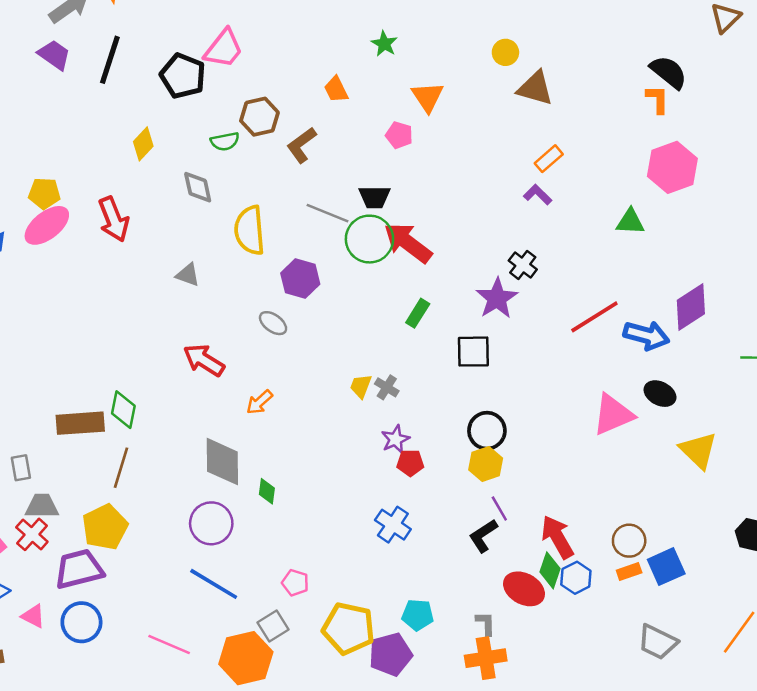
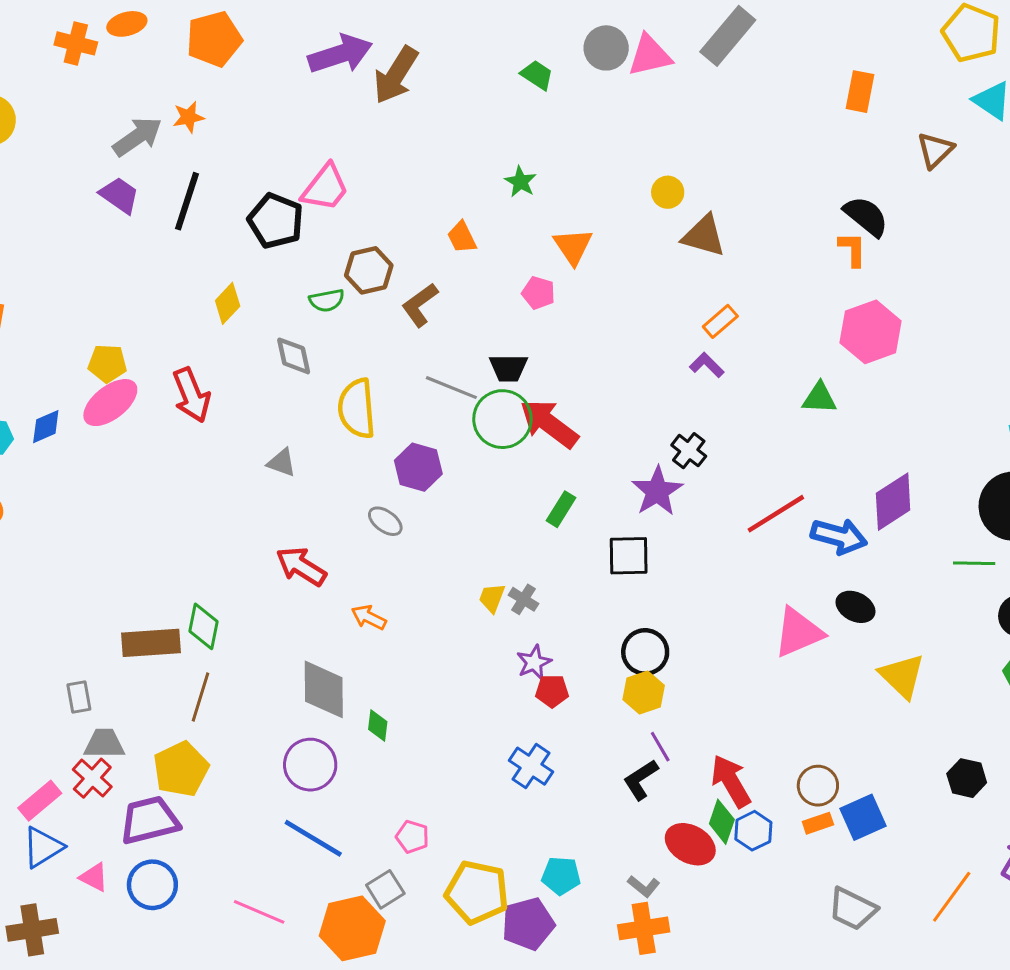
orange arrow: (259, 402) -> (369, 617), turned 68
gray L-shape: (486, 623) -> (644, 886), turned 130

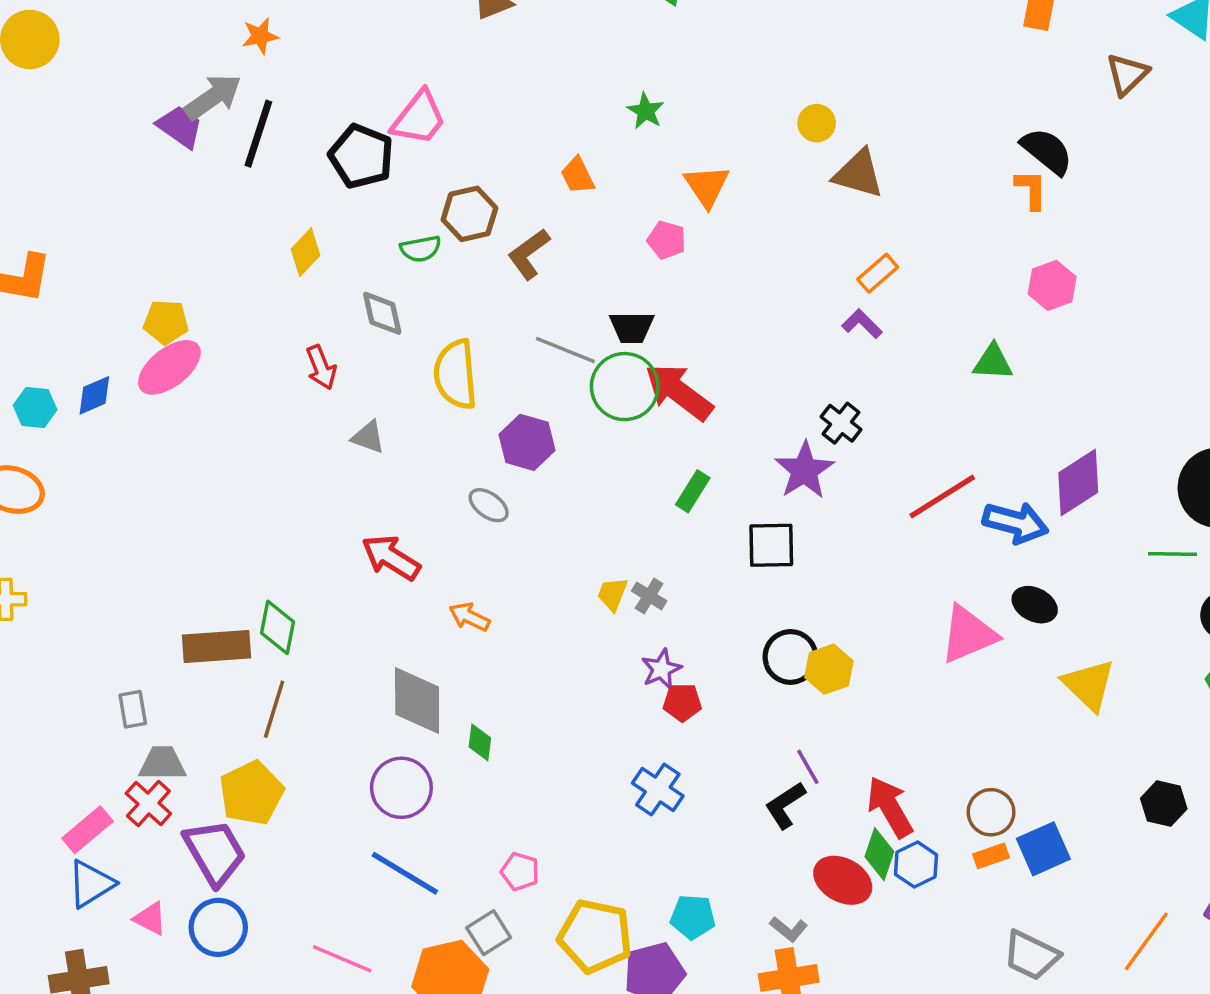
gray arrow: (137, 137) -> (213, 97), moved
pink hexagon: (871, 332) -> (1052, 285), size x0.7
red arrow: (191, 395) -> (321, 367), moved, size x0.7
yellow hexagon: (644, 692) -> (829, 669), moved
purple trapezoid: (149, 820) -> (215, 852), turned 74

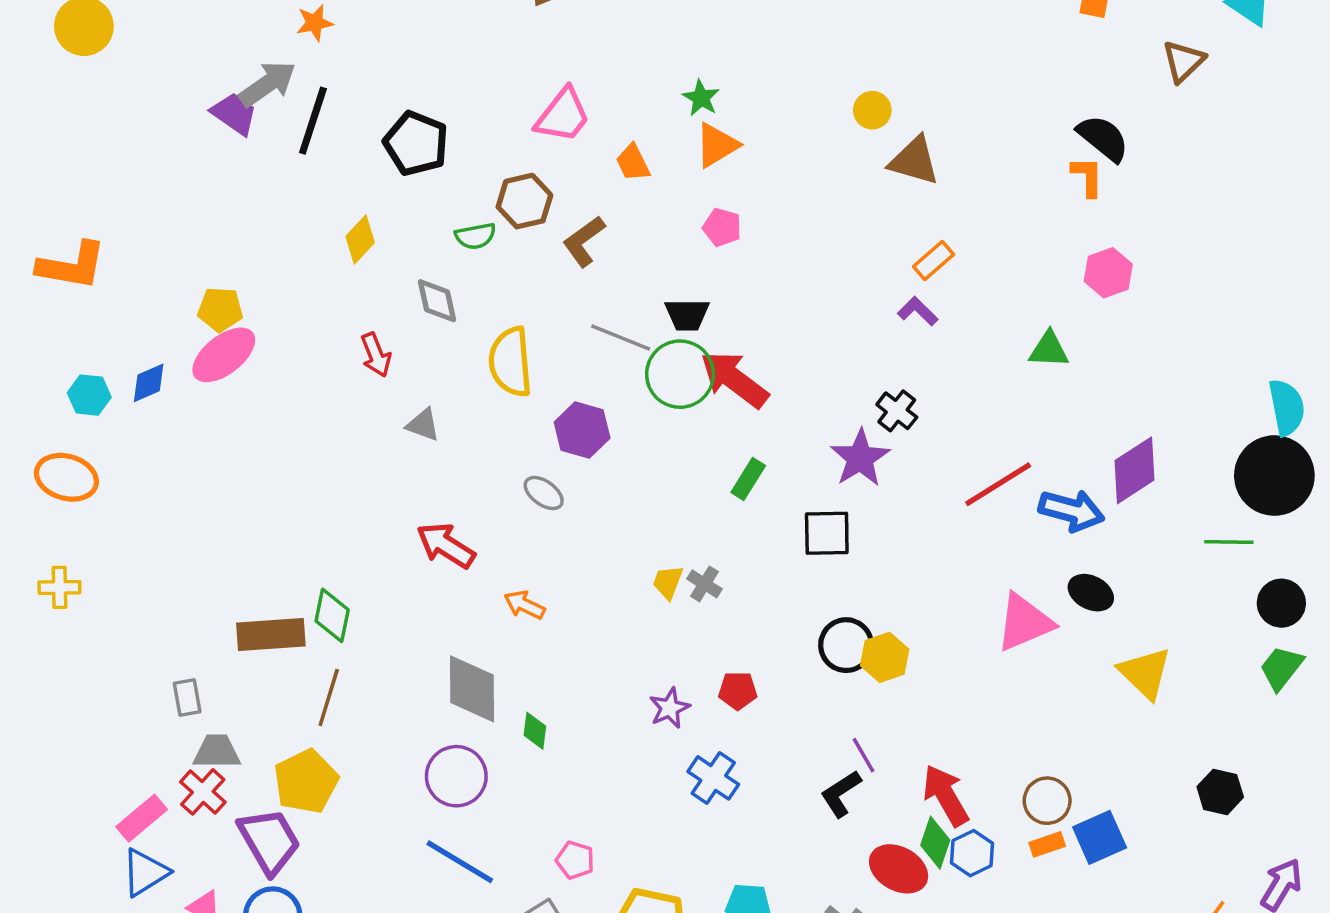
pink trapezoid: (419, 118) -> (563, 115), moved
orange triangle: (707, 186) -> (717, 145), moved, turned 33
purple star: (661, 669) -> (670, 708), moved

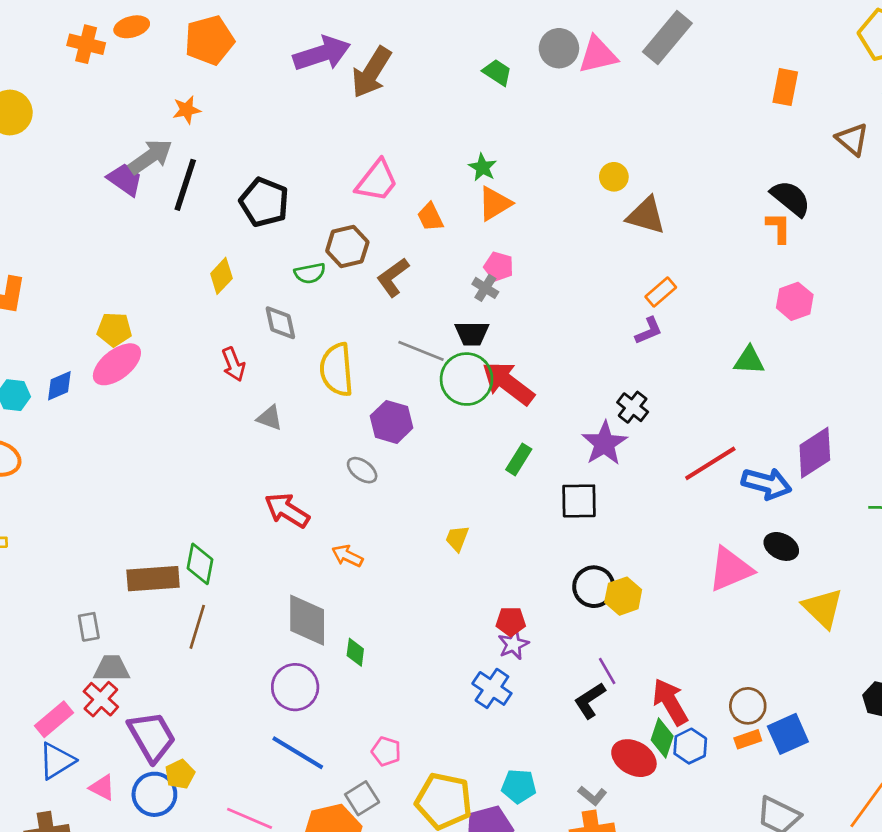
brown triangle: (1183, 61) -> (852, 139), turned -36
purple L-shape: (918, 311) -> (649, 331), turned 112
gray cross: (704, 584) -> (485, 288), moved
purple star: (670, 708) -> (513, 644), moved
yellow pentagon: (306, 781) -> (180, 774), moved, size x0.6

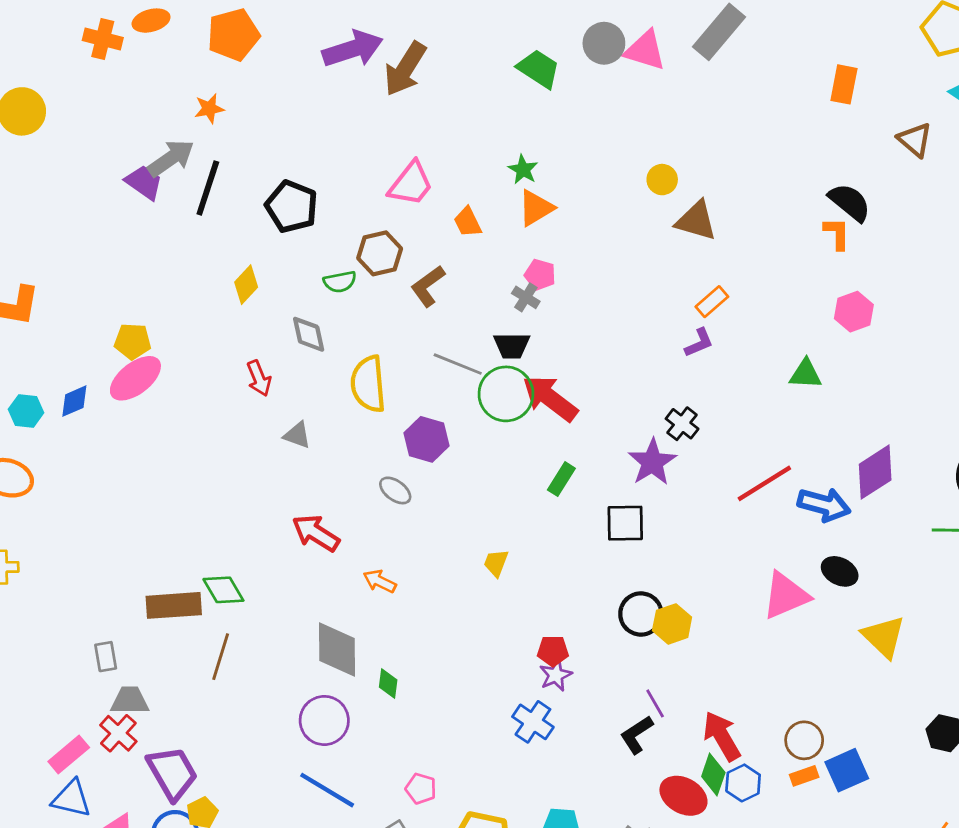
pink triangle: (598, 55) -> (645, 50), turned 30
green trapezoid: (497, 72) -> (539, 69), size x1.4
green diamond: (200, 564) -> (223, 590), turned -42
blue triangle: (57, 761) -> (72, 799), turned 45

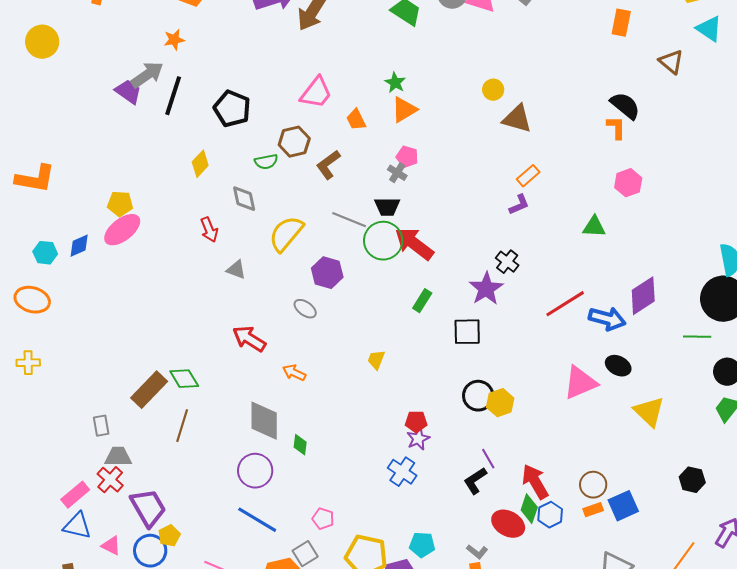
yellow semicircle: (368, 384) -> (286, 234), turned 45
brown rectangle: (174, 605) -> (149, 390), turned -42

